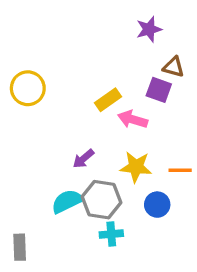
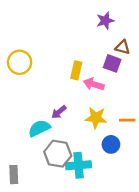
yellow rectangle: (108, 100) -> (76, 70), turned -42
gray hexagon: (101, 200) -> (58, 154), moved
cyan semicircle: (67, 201) -> (39, 128), moved
cyan cross: (111, 234) -> (79, 165), size x1.5

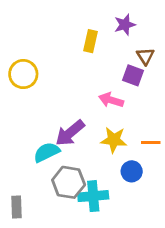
brown triangle: (123, 47) -> (145, 56), turned 42
yellow rectangle: (76, 70) -> (90, 41), moved
purple arrow: (59, 112) -> (70, 133), size x1.6

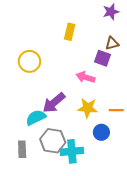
purple star: (125, 25) -> (111, 12), moved
brown triangle: (145, 56) -> (112, 43), turned 48
yellow circle: (23, 74) -> (29, 61), moved
gray rectangle: (16, 207) -> (22, 149), moved

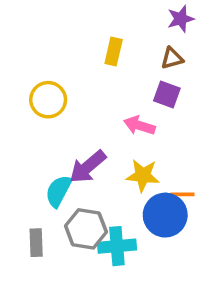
brown triangle: (112, 43) -> (172, 58), moved
orange line: (116, 110) -> (182, 194), moved
cyan semicircle: (36, 117) -> (58, 191), turned -36
blue circle: (101, 132) -> (165, 215), size x1.6

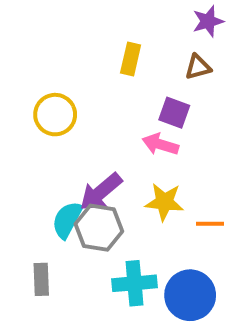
purple square: (167, 95) -> (174, 113), moved
blue circle: (165, 215) -> (190, 295), moved
gray hexagon: (86, 229) -> (99, 228), moved

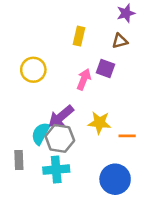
pink arrow: (160, 144) -> (84, 79), moved, turned 95
gray rectangle: (41, 279) -> (19, 160), moved
cyan cross: (135, 283) -> (56, 170), moved

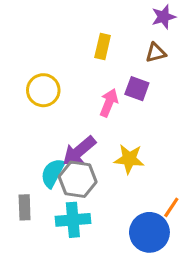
orange line: (127, 136) -> (171, 207), moved, turned -56

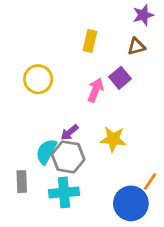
purple square: (137, 89) -> (120, 78), turned 30
purple arrow: (79, 151) -> (69, 132), size x0.6

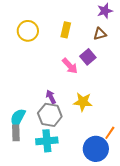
yellow circle: (38, 79) -> (28, 31), moved
pink arrow: (95, 90) -> (70, 66), turned 114
purple arrow: (69, 132) -> (51, 97), turned 104
cyan semicircle: (46, 152) -> (18, 118), moved

